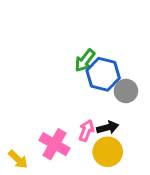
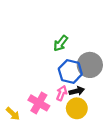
blue hexagon: (103, 74) -> (70, 71), moved
gray circle: (126, 91) -> (90, 65), size x1.5

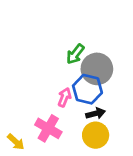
gray circle: (90, 65) -> (97, 69), moved
pink arrow: (62, 93) -> (64, 97), moved

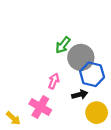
blue hexagon: (87, 89) -> (92, 74), moved
yellow circle: (96, 135) -> (97, 113), moved

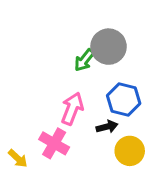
gray circle: (81, 57) -> (109, 47), moved
pink arrow: (54, 81) -> (72, 109), size x1.5

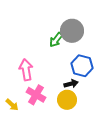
pink arrow: (72, 109) -> (26, 70), moved, turned -30
yellow circle: (130, 151) -> (67, 100), moved

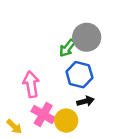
blue hexagon: (82, 66) -> (79, 75), moved
yellow circle: (67, 100) -> (66, 121), moved

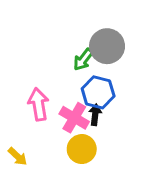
black arrow: (85, 101) -> (95, 115), moved, turned -70
pink cross: (43, 114) -> (74, 118), moved

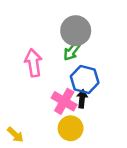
gray circle: (107, 46) -> (76, 31), moved
pink arrow: (38, 104) -> (33, 63), moved

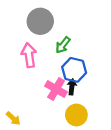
gray circle: (76, 31) -> (40, 21), moved
yellow circle: (71, 128) -> (76, 115), moved

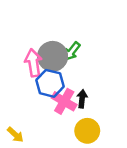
gray circle: (40, 21) -> (53, 56), moved
blue hexagon: (74, 70) -> (50, 83), moved

